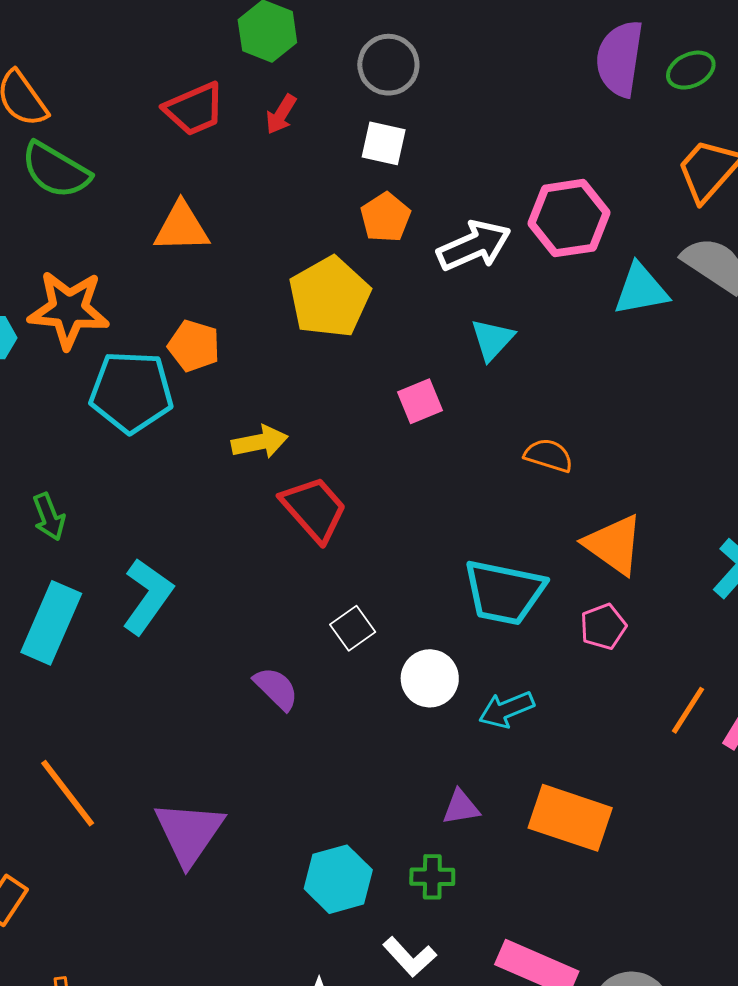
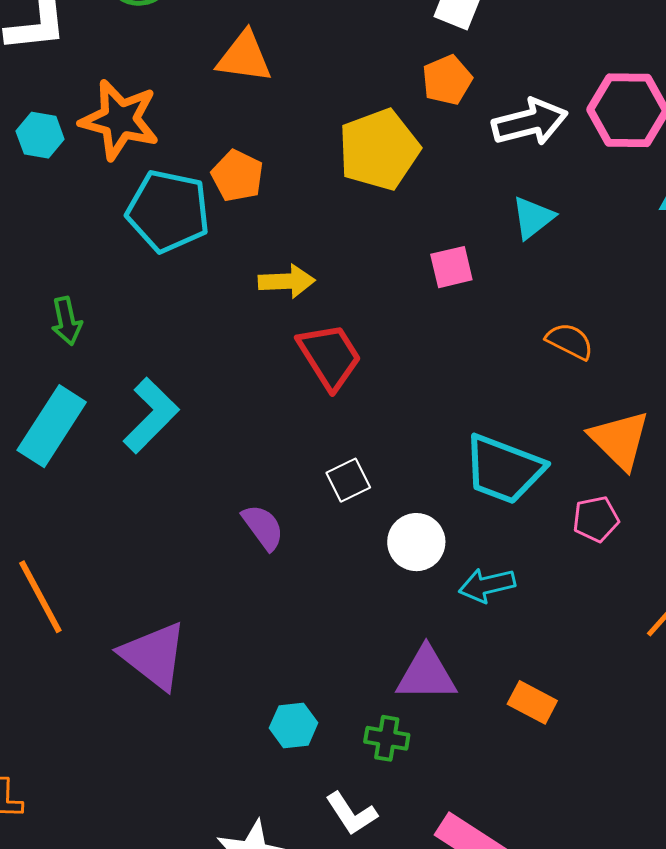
purple triangle: (461, 807) -> (426, 674), size x1.6
orange rectangle: (570, 818) -> (532, 702), size x0.6
purple triangle: (189, 833) -> (154, 656), turned -36
cyan hexagon: (338, 879) -> (294, 725), size x0.7

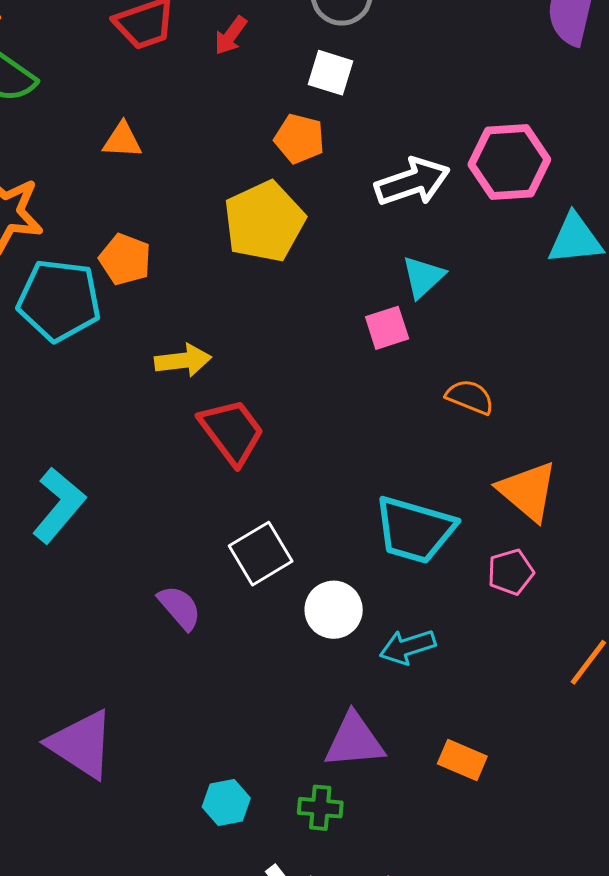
orange triangle: (244, 57) -> (122, 140), size x0.7
orange pentagon: (447, 80) -> (299, 139), moved, turned -30
pink square: (451, 267) -> (387, 328), moved
white square: (348, 480) -> (261, 554), size x1.4

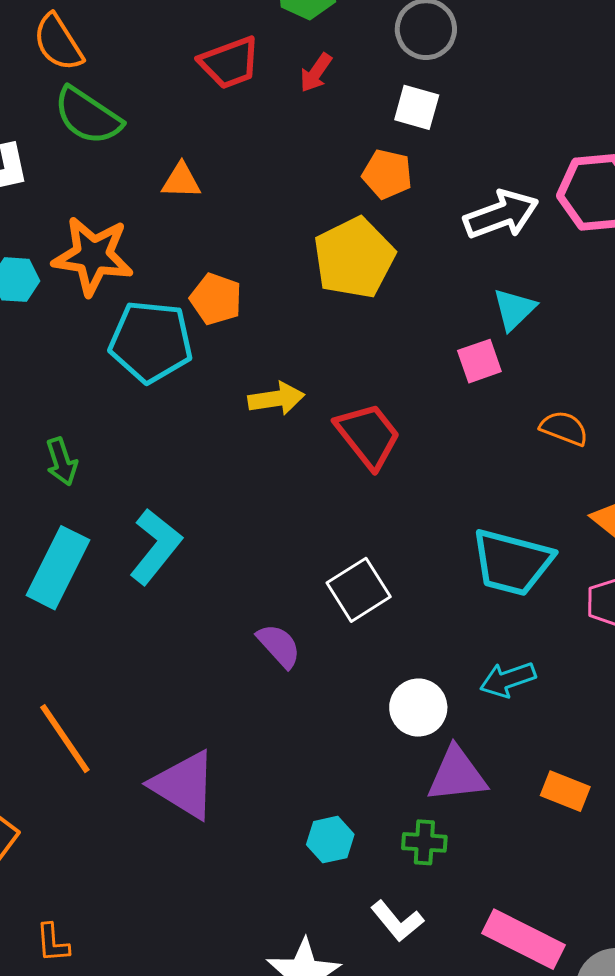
orange triangle: (122, 140) -> (181, 181), moved
red trapezoid: (232, 432) -> (368, 436), moved
white circle: (334, 610) -> (418, 708), moved

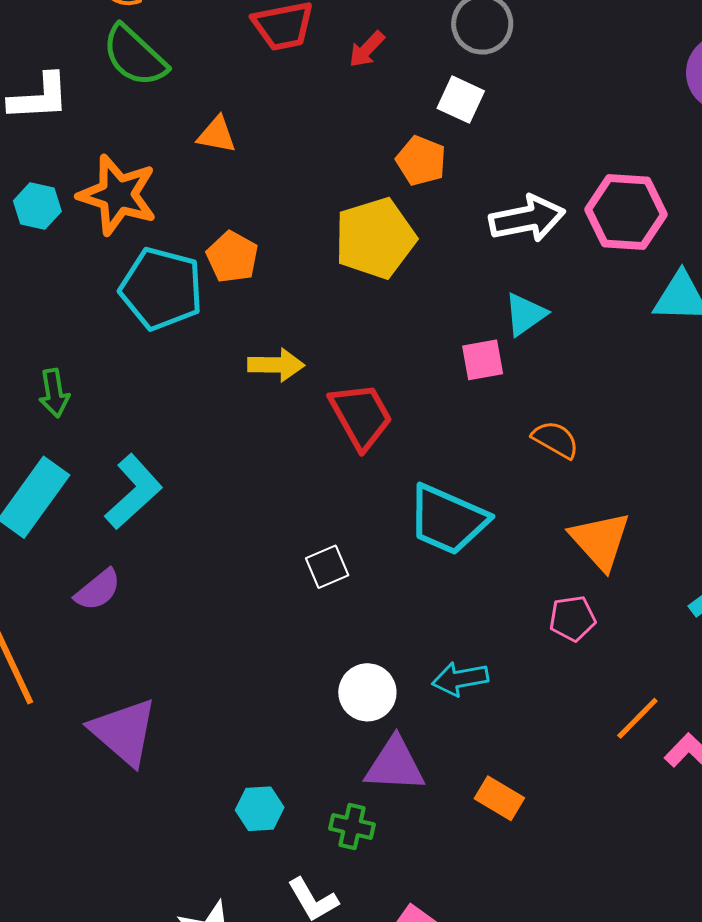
cyan trapezoid: (512, 562) -> (448, 520), moved
white square: (359, 590) -> (327, 567), size x0.7
purple semicircle: (279, 646) -> (98, 590), moved, turned 84

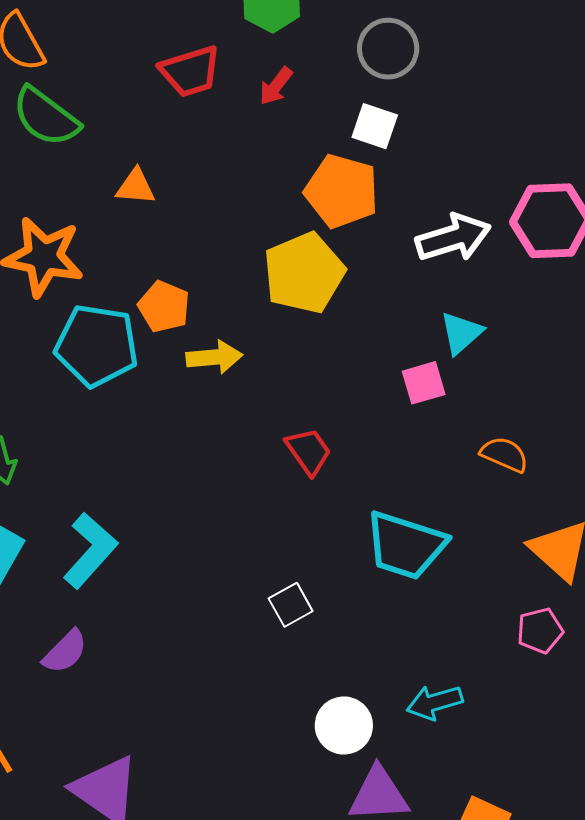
orange pentagon: (421, 161) -> (342, 191), size x1.5
yellow arrow: (276, 365) -> (214, 357), moved
red trapezoid: (361, 416) -> (308, 451), size x0.7

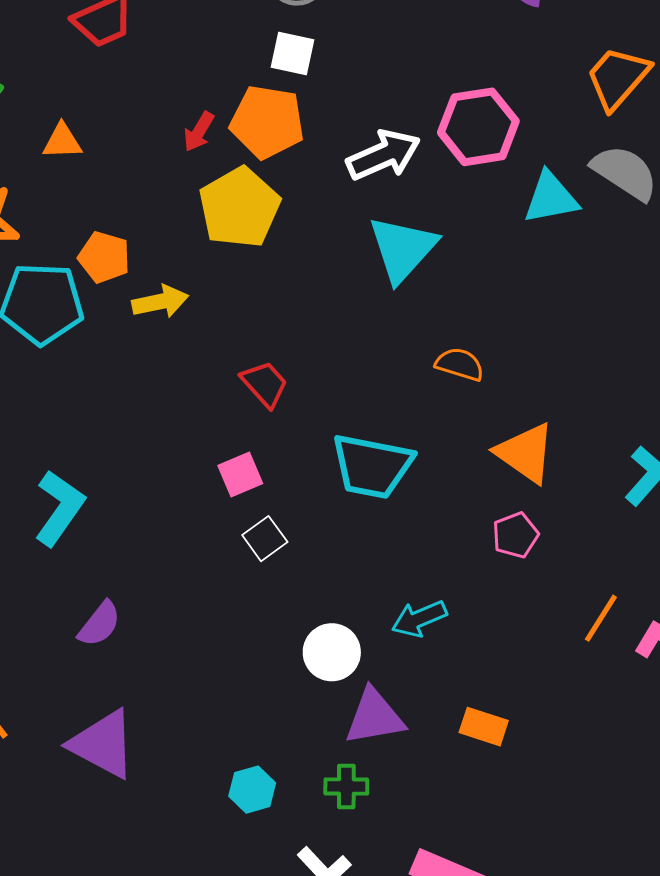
red arrow: (276, 86) -> (199, 132), moved
cyan triangle: (461, 333) -> (403, 249), size x1.6
pink square: (424, 383) -> (240, 474), moved
purple semicircle: (65, 652) -> (100, 624), moved

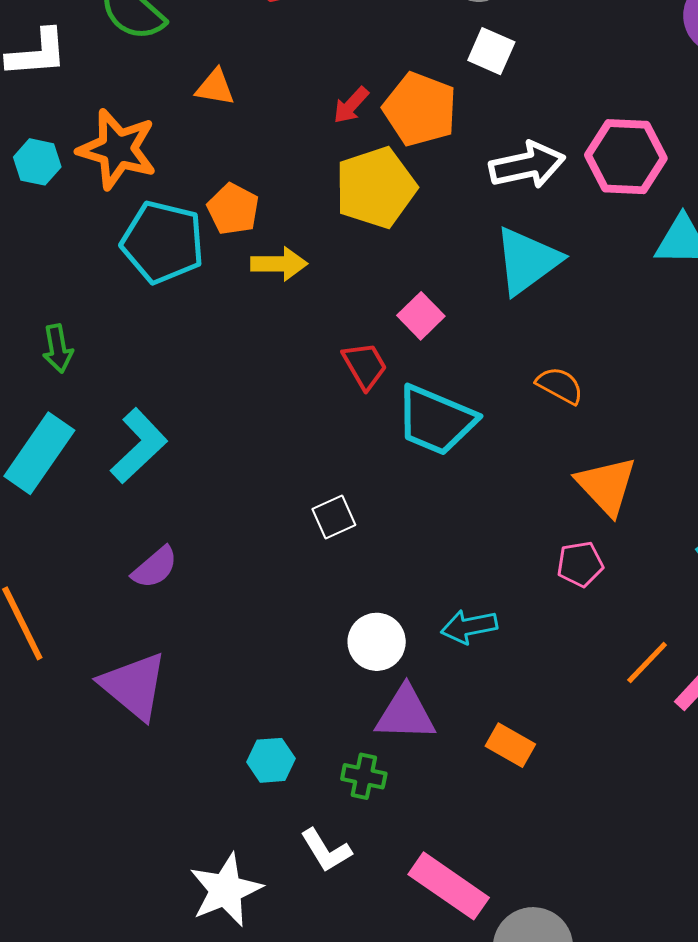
white square: (292, 53) -> (491, 51), moved
cyan trapezoid: (372, 466) -> (436, 420), moved
pink square: (240, 474) -> (421, 316), moved, turned -33

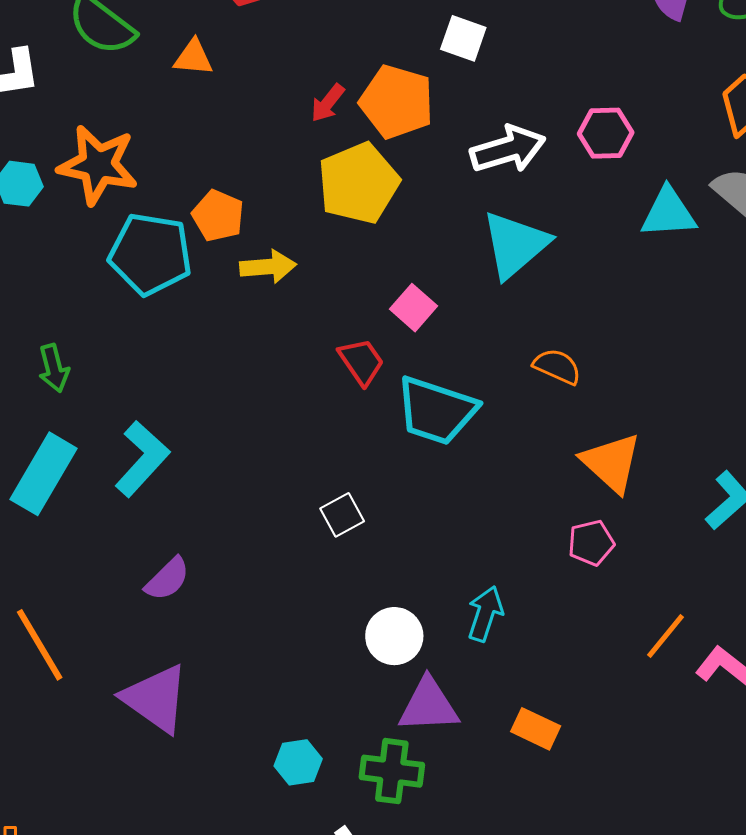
orange triangle: (215, 87) -> (193, 58), moved
pink hexagon: (626, 157) -> (606, 133), size x0.7
cyan arrow: (469, 627) -> (485, 614), turned 124
green cross: (364, 776) -> (392, 771), size x1.4

